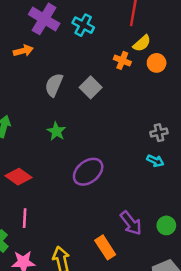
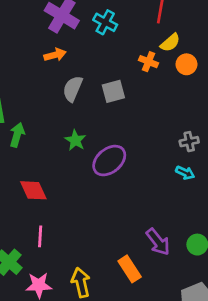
orange arrow: (23, 51) -> (55, 55), moved
gray square: (91, 87) -> (113, 91), turned 30
purple ellipse: (88, 172) -> (109, 161), moved
red diamond: (18, 177) -> (33, 190), turned 30

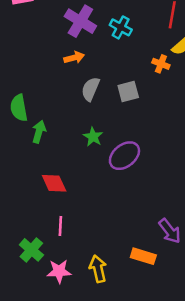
orange rectangle: (130, 269) -> (143, 256), turned -40

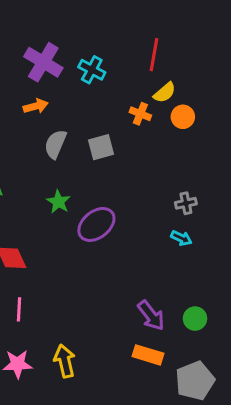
orange rectangle: (143, 256) -> (148, 355), moved

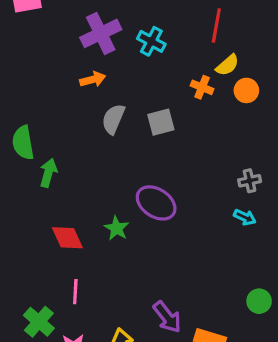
purple cross: (43, 62) -> (101, 33), turned 33
green star: (58, 202) -> (116, 228), moved
purple ellipse: (96, 224) -> (156, 203), turned 72
purple arrow: (151, 316) -> (167, 317), moved

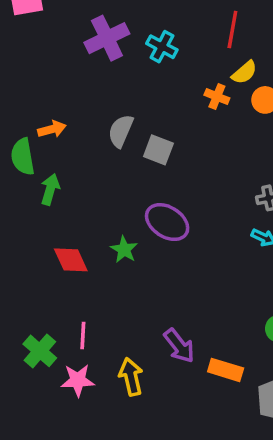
orange arrow: (93, 79) -> (52, 129), moved
gray square: (161, 122) -> (158, 150), moved, turned 36
pink line: (75, 292) -> (83, 336), moved

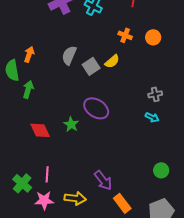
yellow semicircle: (244, 72) -> (112, 61), moved
orange arrow: (52, 129) -> (29, 54), turned -56
gray square: (158, 150) -> (91, 66), turned 36
orange rectangle: (226, 370) -> (122, 203), moved, turned 36
yellow arrow: (131, 377) -> (75, 198), turned 110

